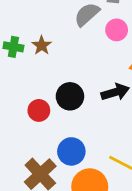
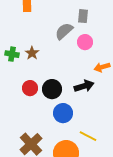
red circle: (39, 110) -> (30, 88), moved
blue circle: (71, 151) -> (63, 113), moved

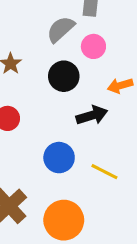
black circle: (52, 89) -> (64, 76), moved
yellow line: (88, 136) -> (104, 172), moved

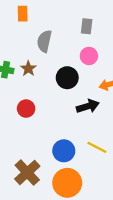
gray semicircle: (61, 29) -> (44, 41), moved, turned -35
blue circle: (59, 158) -> (64, 151), moved

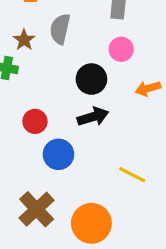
brown star: (28, 69) -> (24, 40), moved
black arrow: (88, 106) -> (93, 117), moved
blue circle: (64, 151) -> (58, 154), moved

